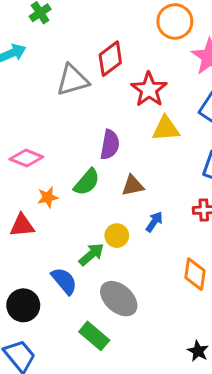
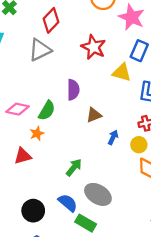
red diamond: (110, 59) -> (51, 20), moved
yellow triangle: (166, 129) -> (122, 72), moved, turned 30
green semicircle: (87, 182) -> (47, 111), moved
yellow circle: (117, 236) -> (139, 145), moved
blue semicircle: (64, 281) -> (68, 203), moved

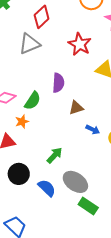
blue arrow: (113, 137) -> (93, 130), turned 88
black circle: (33, 211) -> (19, 174), moved
green rectangle: (86, 223) -> (88, 206), moved

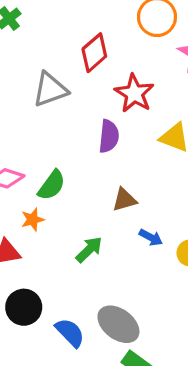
red diamond: (42, 17) -> (94, 53), moved
purple semicircle: (58, 83) -> (109, 136), moved
green arrow: (54, 155) -> (89, 250), moved

